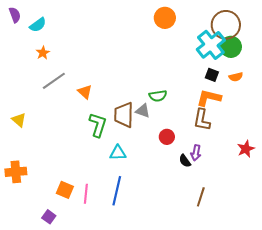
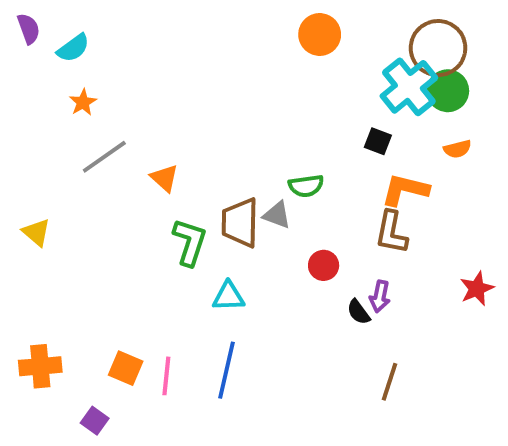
black square: (212, 75) -> (378, 141), moved
orange cross: (16, 172) -> (40, 366), moved

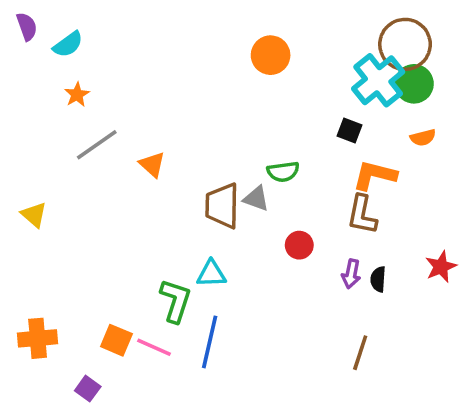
orange circle: (320, 34) -> (271, 55), moved
green L-shape: (190, 242) -> (176, 301), moved
black semicircle: (358, 312) -> (378, 279), moved, turned 40
pink line: (166, 376) -> (154, 347), turned -72

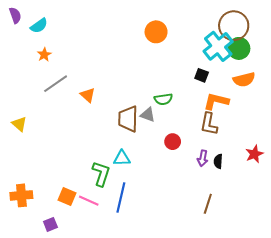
orange semicircle: (423, 138) -> (244, 79), size x1.5
purple square: (88, 389) -> (50, 224), turned 32

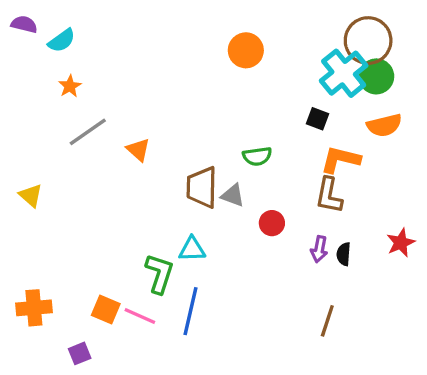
purple semicircle: (15, 15) -> (24, 24), turned -56
gray triangle: (148, 115) -> (233, 195), moved

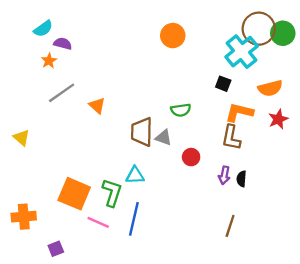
purple semicircle: (24, 24) -> (63, 44), moved
green circle: (376, 76) -> (283, 33), moved
red star: (401, 243) -> (278, 119), moved
orange square: (106, 309) -> (74, 194), moved, size x1.6

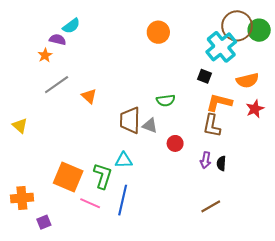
cyan semicircle: (43, 29) -> (71, 26), moved
brown line: (230, 226) -> (211, 206), turned 42
purple square: (56, 249) -> (44, 222), moved

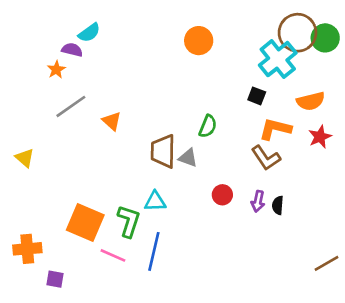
green semicircle: (166, 100) -> (208, 126), turned -60
brown L-shape: (212, 126) -> (266, 158), turned -45
red circle: (175, 143) -> (222, 195), moved
brown line: (211, 206) -> (326, 263), moved
purple square: (44, 222) -> (55, 279), turned 32

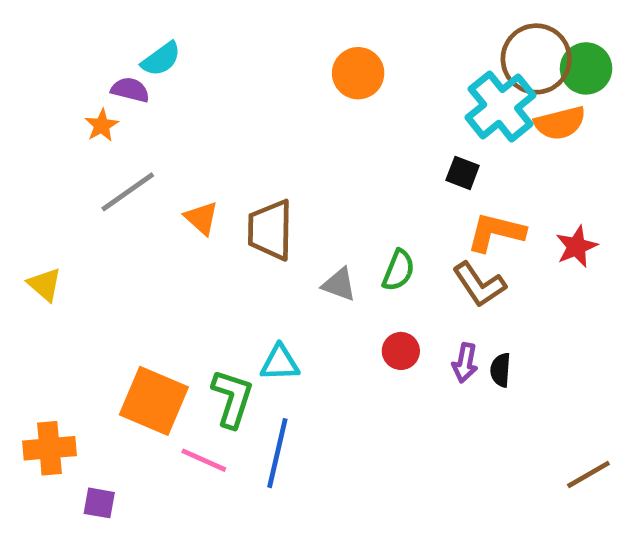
orange semicircle: (311, 101) -> (560, 123), moved
green semicircle: (208, 126) -> (398, 270), moved
brown trapezoid: (163, 151) -> (270, 230), moved

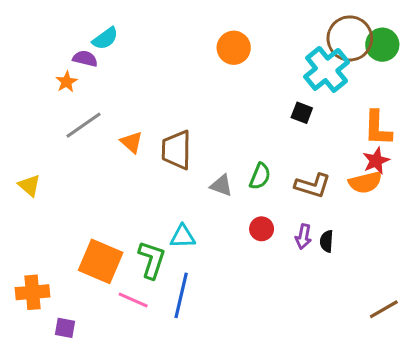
orange semicircle: (560, 123) -> (365, 182), moved
orange L-shape: (496, 232) -> (378, 128), moved, turned -102
brown L-shape: (479, 284) -> (313, 185), turned -39

